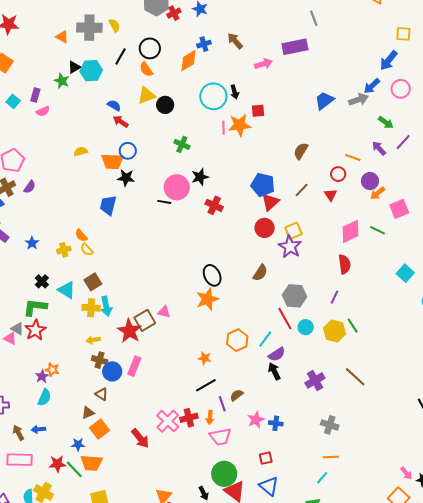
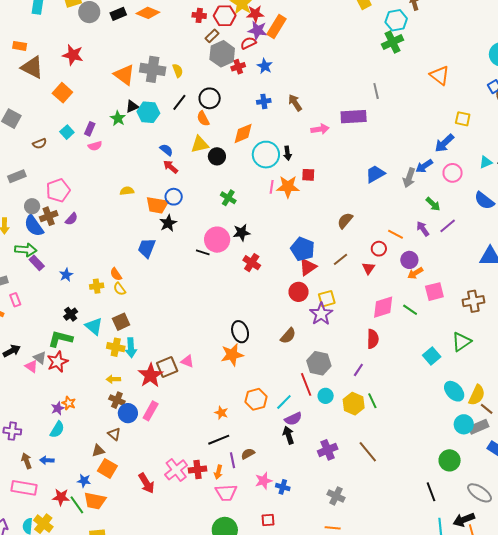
orange triangle: (62, 37) -> (124, 75), size x1.6
orange diamond: (188, 61) -> (243, 133), moved
gray arrow: (358, 100) -> (409, 178), turned 120
black star: (126, 178) -> (168, 223), turned 30
orange square: (99, 429) -> (107, 468), turned -30

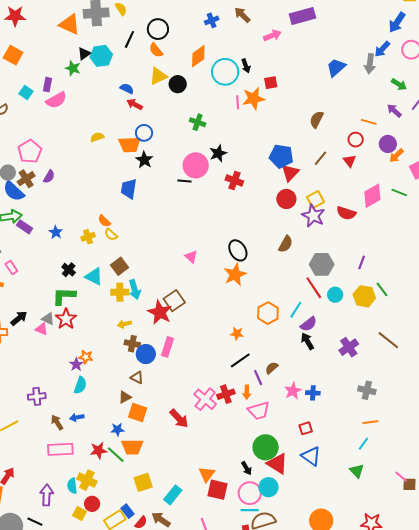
pink semicircle: (95, 146) -> (56, 100), size x1.5
red semicircle: (373, 339) -> (346, 213), moved, turned 120
pink triangle: (187, 361) -> (191, 257), moved, turned 32

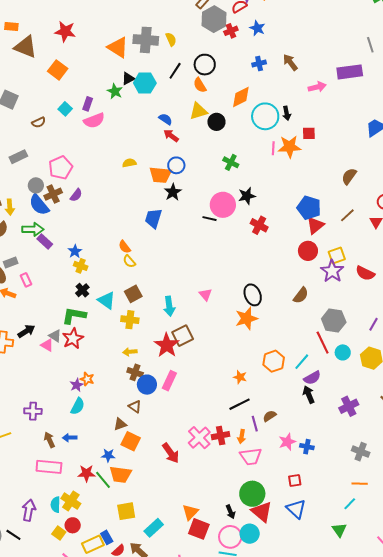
yellow cross: (88, 237) -> (81, 266), moved, turned 32
cyan arrow: (135, 290) -> (169, 306), moved

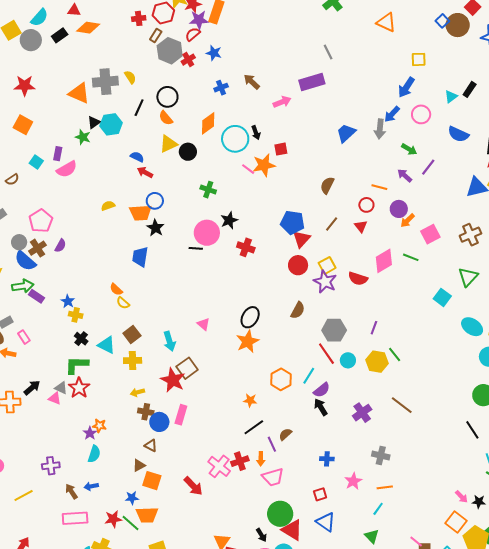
pink line: (273, 148) -> (248, 169), turned -48
black ellipse: (253, 295) -> (250, 317), turned 60
pink star: (287, 442) -> (353, 481), moved

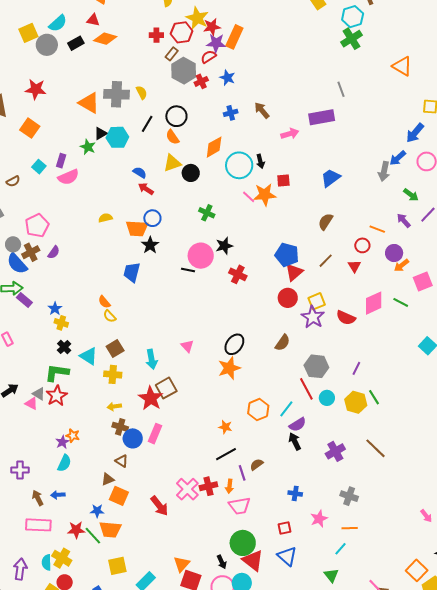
blue trapezoid: (346, 133) -> (331, 178), moved
pink arrow: (461, 497) -> (426, 516), moved

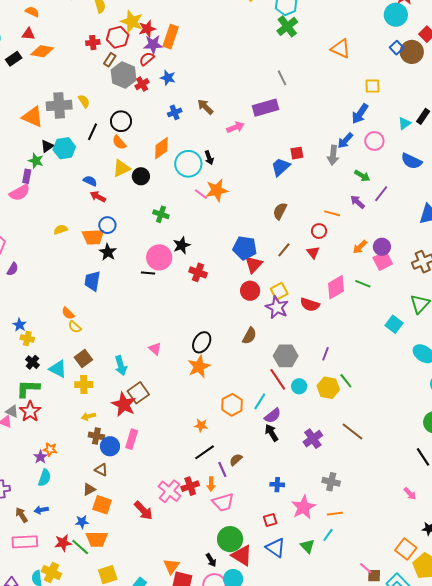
purple rectangle: (61, 161) -> (27, 176), moved
red square: (283, 181) -> (297, 153), moved
purple circle: (394, 253) -> (382, 247), moved
pink star: (319, 519) -> (303, 507), size x1.4
green triangle: (331, 575) -> (307, 546), moved

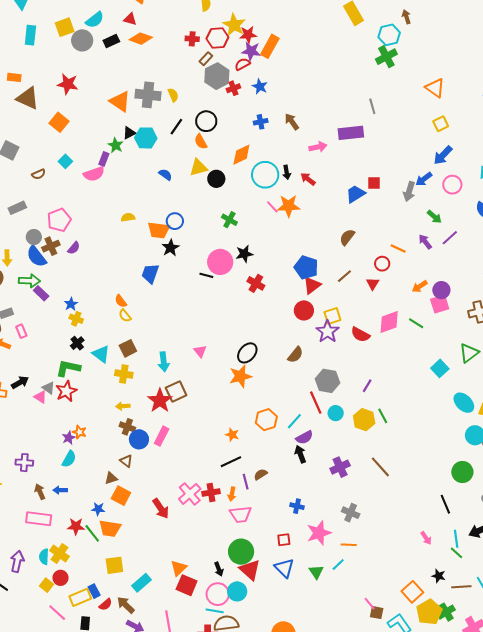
yellow square: (373, 86) -> (441, 124), moved, turned -35
red arrow: (98, 197) -> (308, 179), moved

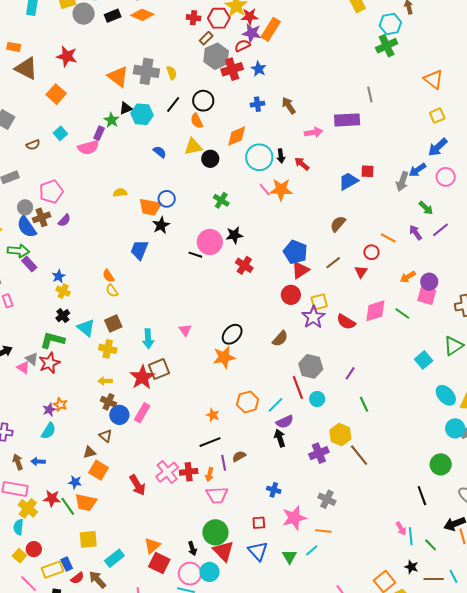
red cross: (233, 88) -> (232, 69), size x1.5
pink square: (440, 304) -> (427, 295), turned 30
yellow hexagon: (364, 420) -> (340, 435), moved
cyan line: (456, 539) -> (411, 536), moved
yellow cross: (59, 554) -> (28, 508), moved

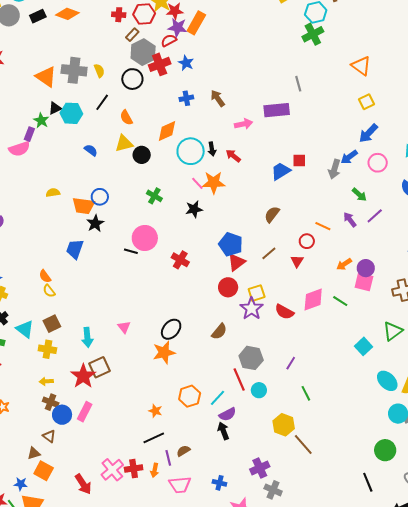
black circle: (203, 101) -> (132, 79), moved
black star: (234, 235) -> (194, 209), moved
purple cross: (319, 453) -> (260, 468), moved
pink trapezoid: (217, 495) -> (180, 485), moved

